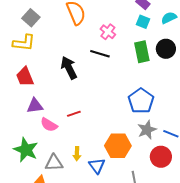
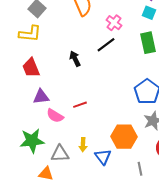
black line: (100, 54) -> (106, 45), turned -54
black arrow: (69, 68) -> (75, 59), size x0.7
green star: (26, 150) -> (32, 141), turned -30

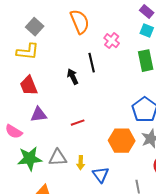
black line: (106, 45) -> (92, 63), moved, turned -66
pink semicircle: (55, 116) -> (14, 132), moved
orange hexagon: (124, 137) -> (122, 141), moved
gray triangle: (60, 154) -> (58, 158), moved

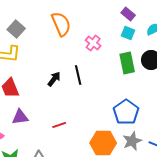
black line: (92, 63) -> (78, 75), moved
black arrow: (73, 77) -> (54, 79), turned 63

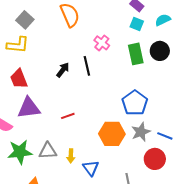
pink cross: (93, 43) -> (102, 43), moved
purple triangle: (20, 117) -> (29, 108), size x1.4

